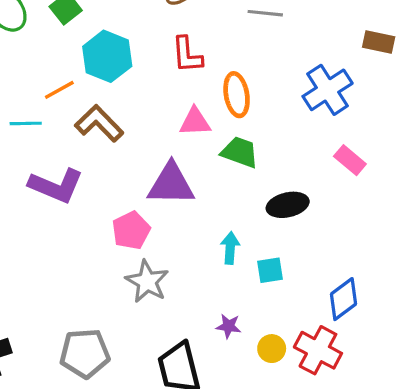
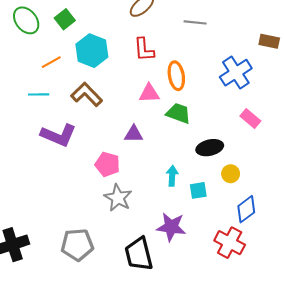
orange line: (59, 90) -> (51, 62), moved
purple triangle: (171, 184) -> (134, 134), size x0.6
pink pentagon: (131, 230) -> (108, 164), turned -30
purple star: (229, 326) -> (171, 227), size x1.8
yellow circle: (272, 349) -> (231, 174), moved

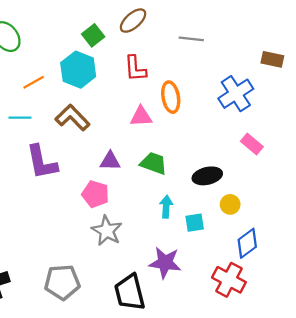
green square: (65, 19) -> (93, 35), moved
green trapezoid: (178, 113) -> (154, 163), moved
purple triangle: (134, 134) -> (110, 161), moved
purple L-shape: (58, 135) -> (42, 162), turned 56

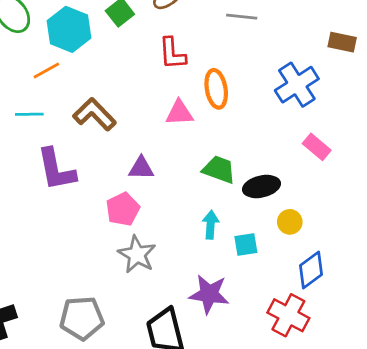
cyan hexagon: (78, 70) -> (69, 29), moved
green trapezoid: (154, 163) -> (219, 170), moved
pink pentagon: (95, 194) -> (123, 209), turned 30

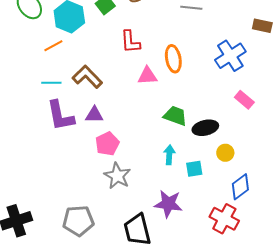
red L-shape: (172, 53) -> (130, 42), moved
cyan line: (29, 114) -> (51, 83), moved
purple triangle: (141, 168) -> (94, 115), moved

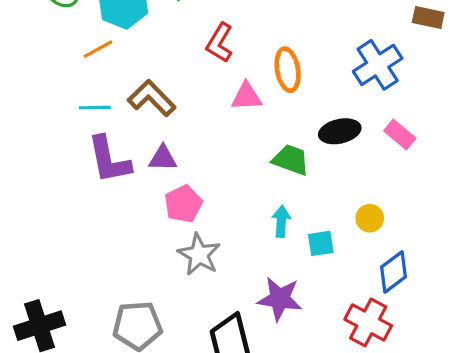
red L-shape: (130, 42) -> (220, 43), turned 35
black ellipse: (205, 128) -> (340, 131), moved

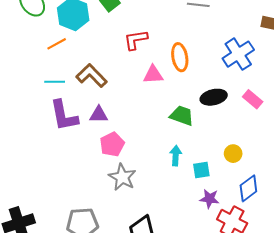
red L-shape: (220, 43) -> (136, 40), turned 50
purple star: (280, 299) -> (210, 199), moved, size x0.7

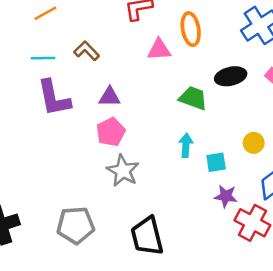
brown L-shape: (92, 76) -> (87, 51), size x0.7
purple triangle: (99, 115) -> (110, 97), moved

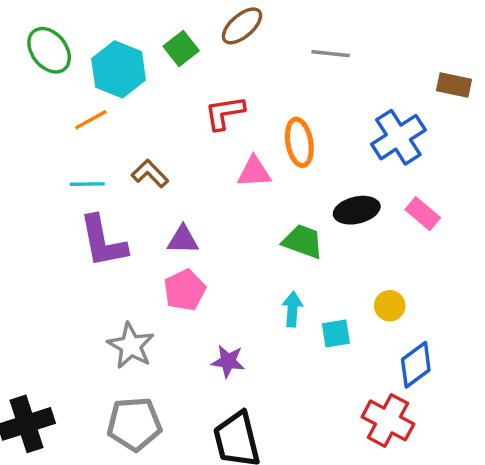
gray star: (123, 171) -> (131, 346), moved
purple star: (226, 196) -> (228, 361), moved

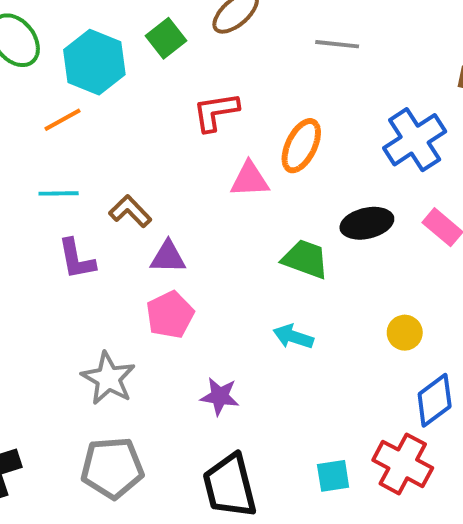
orange ellipse: (299, 142) -> (301, 146), turned 36
brown L-shape: (150, 174) -> (130, 211), moved
purple L-shape: (103, 241) -> (76, 259), size x0.7
cyan arrow: (292, 309) -> (293, 337), turned -76
cyan square: (336, 334) -> (333, 476), moved

